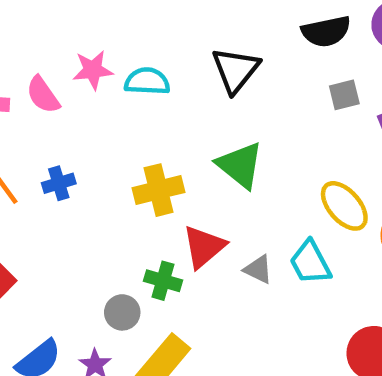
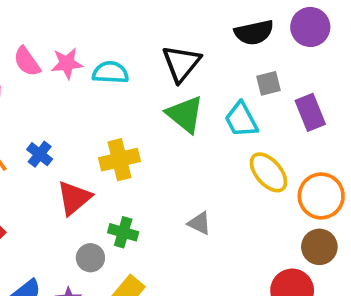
pink semicircle: (43, 95) -> (27, 62), moved
green triangle: (240, 165) -> (185, 114), moved
blue cross: (59, 183) -> (40, 154), turned -35
red triangle: (204, 247) -> (74, 198), moved
cyan trapezoid: (310, 263) -> (241, 120), moved

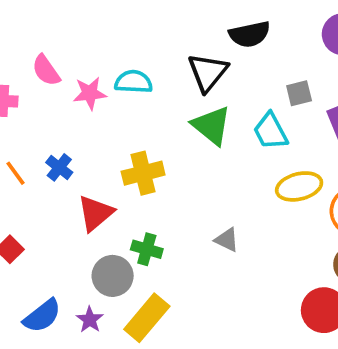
black semicircle: (254, 32) -> (250, 34), moved
pink star: (67, 63) -> (90, 93), moved
yellow ellipse: (268, 172) -> (299, 186), turned -63
gray circle: (90, 258) -> (113, 276), size x1.4

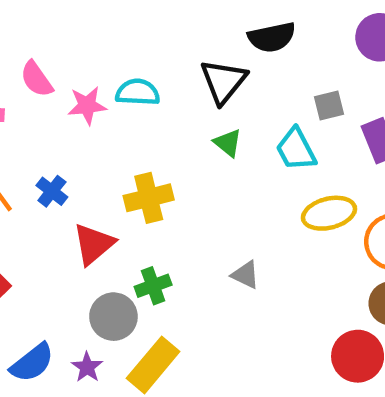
green triangle: (212, 126) -> (228, 143), size x0.6
green cross: (147, 249) -> (153, 286), turned -36

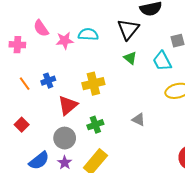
blue cross: (52, 191) -> (48, 81), turned 32
gray circle: (113, 317) -> (65, 138), moved

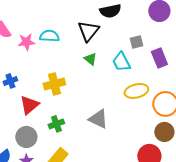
gray triangle: (139, 120) -> (98, 119), size x1.5

